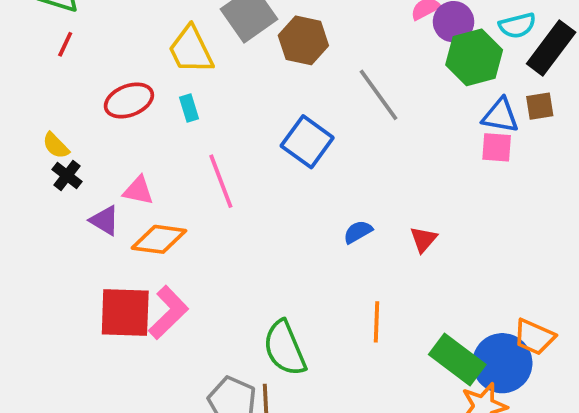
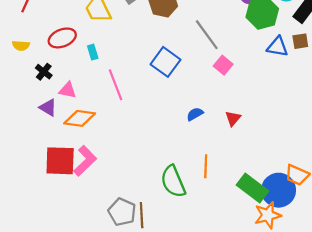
cyan rectangle: (189, 108) -> (93, 52), moved
yellow semicircle: (56, 146) -> (21, 46), moved, turned -42
pink square: (497, 147) -> (223, 65), moved, turned 36
black cross: (67, 176) -> (44, 72), moved
green semicircle: (285, 348) -> (173, 181), moved

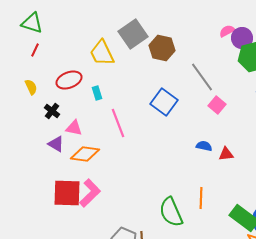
yellow semicircle: (21, 46) -> (31, 87), turned -119
blue semicircle: (195, 114) -> (204, 146), moved, turned 42
red triangle: (233, 118) -> (226, 154), turned 42

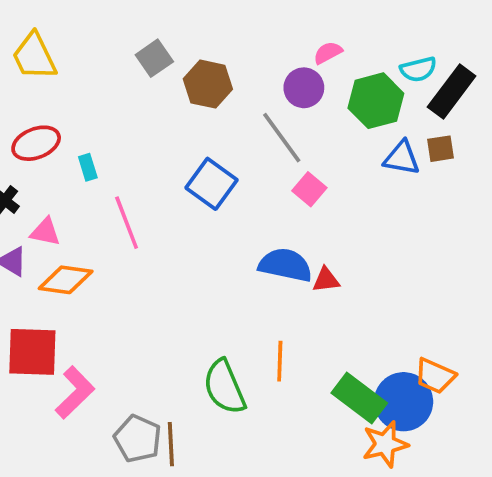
gray square: (133, 34) -> (154, 58), size x0.7
purple circle: (242, 38) -> (304, 88), moved
yellow trapezoid: (102, 53) -> (34, 56), moved
blue semicircle: (204, 146) -> (285, 265), size x1.8
pink L-shape: (90, 193) -> (75, 392), moved

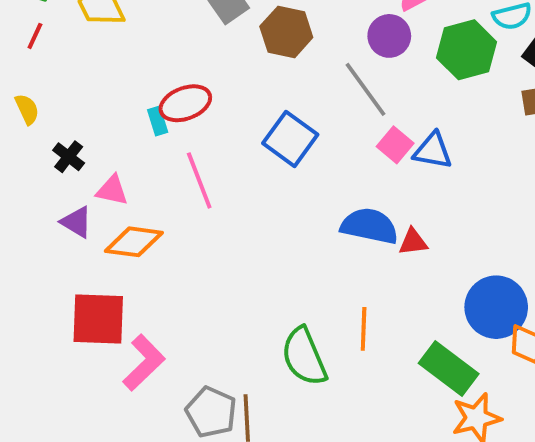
red ellipse: (36, 143) -> (185, 103), moved
blue triangle: (402, 158) -> (433, 151), moved
blue circle: (404, 402) -> (496, 307), moved

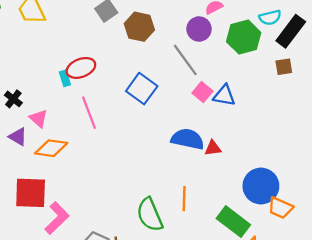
pink triangle: (112, 190) -> (39, 118), turned 30

